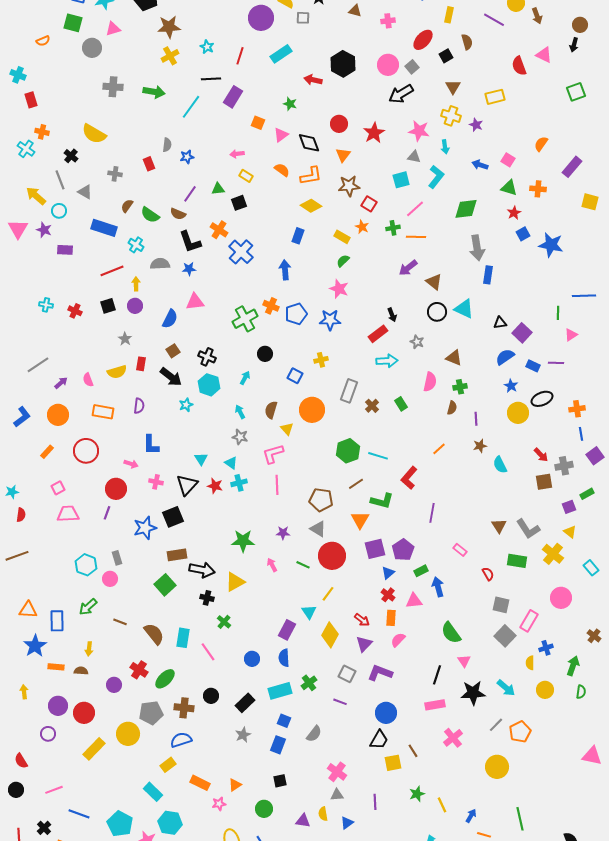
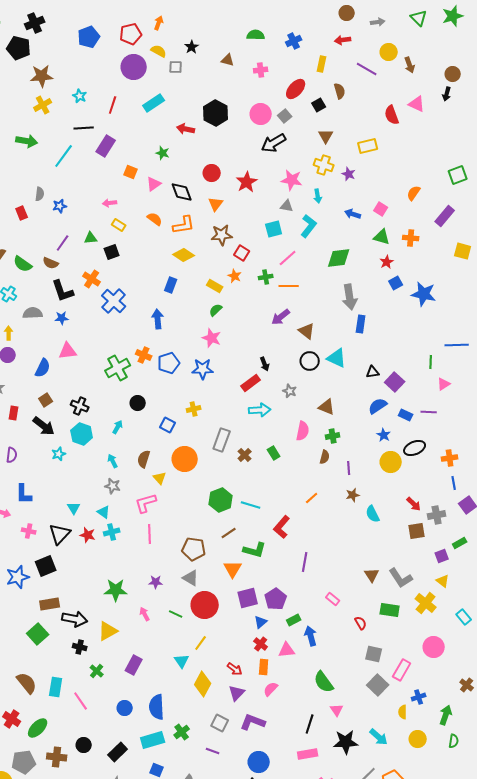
green square: (576, 92) -> (458, 175), moved
purple rectangle: (287, 630) -> (134, 665), moved
blue semicircle: (284, 658) -> (157, 707), size x1.4

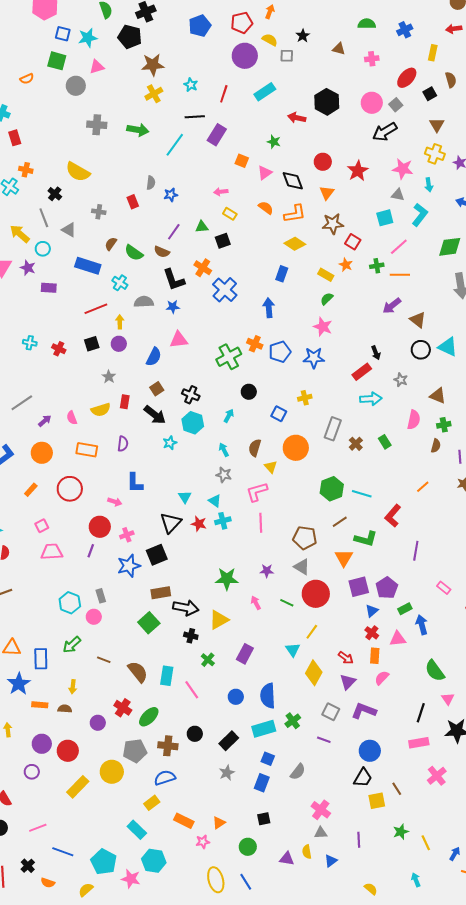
pink cross: (29, 531) -> (127, 535), moved, turned -32

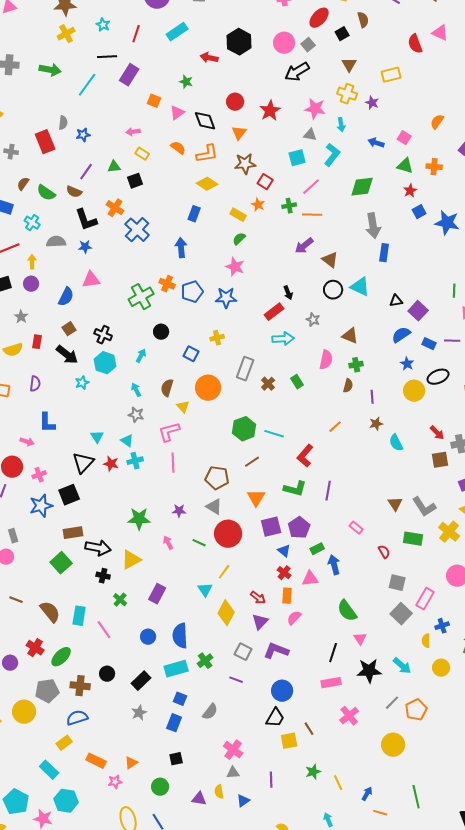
red rectangle: (133, 202) -> (45, 142), size x1.6
green L-shape: (366, 539) -> (295, 489), moved
blue triangle: (372, 611) -> (284, 551), turned -40

